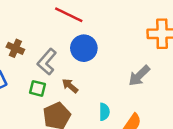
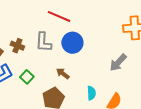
gray L-shape: (47, 62) -> (43, 42), moved, turned -35
green square: (37, 88) -> (27, 77), moved, turned 32

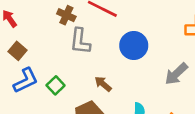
blue circle: (72, 43) -> (134, 46), moved
brown cross: (17, 46) -> (66, 15), moved

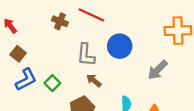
gray L-shape: (80, 41) -> (86, 55), moved

